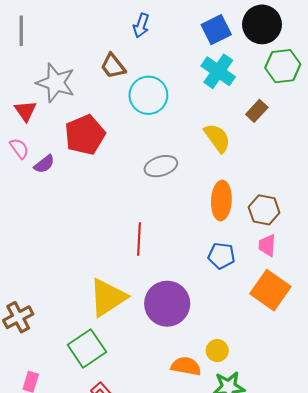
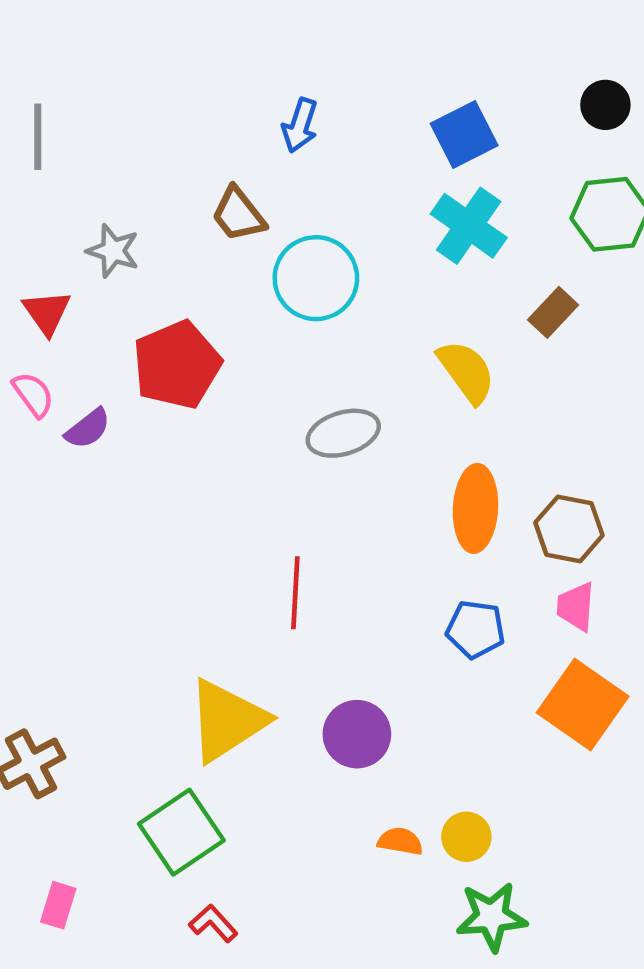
black circle: (262, 24) -> (605, 105), moved, size x0.6
gray star: (56, 83) -> (113, 251), size x0.6
purple circle: (167, 304) -> (357, 734), size x0.7
orange semicircle: (186, 366) -> (400, 841), moved, size x0.7

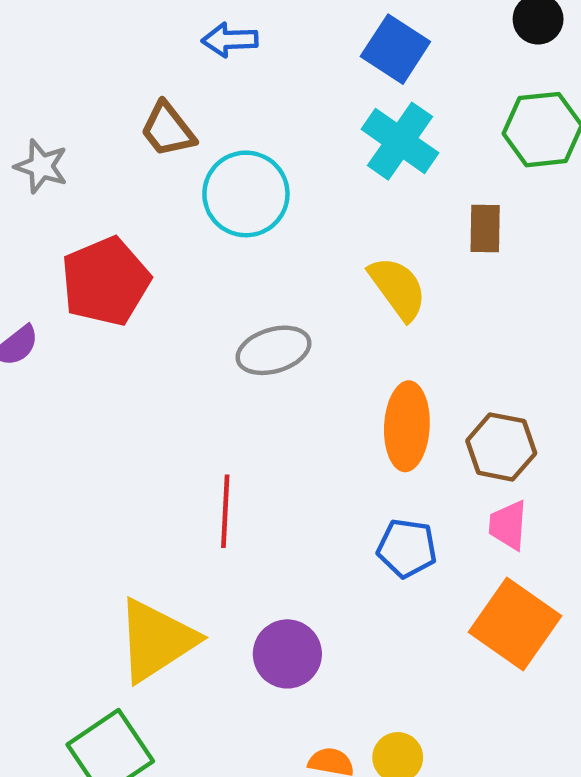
blue arrow: (300, 125) -> (230, 40), turned 70
blue square: (464, 135) -> (395, 49), turned -30
brown rectangle: (553, 312) -> (485, 228), turned -42

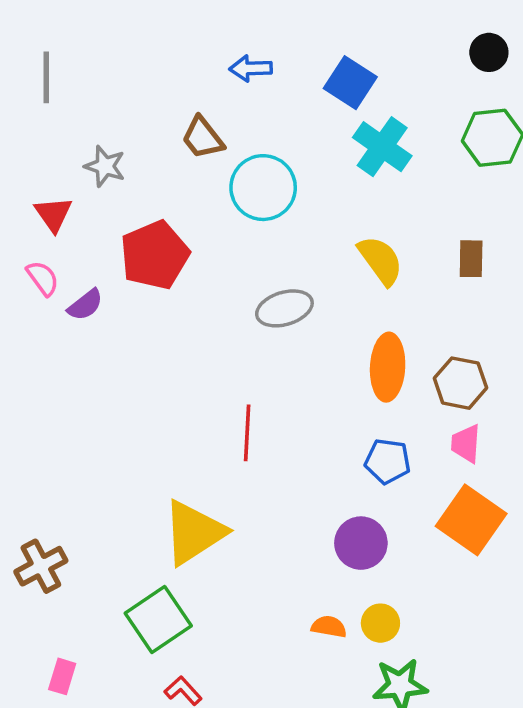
blue square: (395, 49) -> (350, 83), moved
brown rectangle: (485, 228) -> (471, 259), moved
purple circle: (287, 654) -> (361, 543), moved

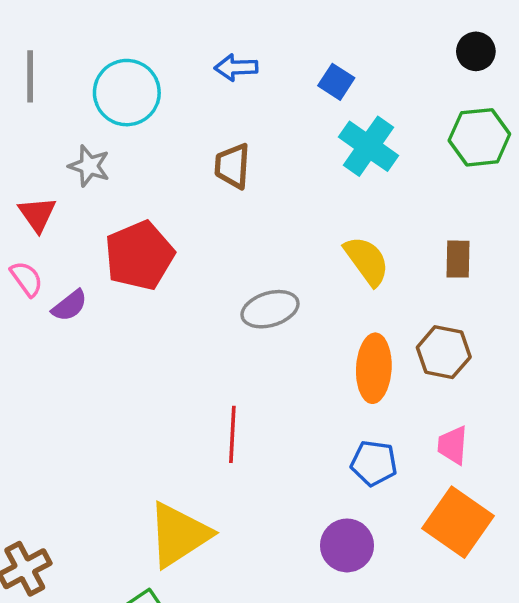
blue square: (350, 83) -> (336, 82), size x0.7
brown trapezoid: (203, 138) -> (232, 166), moved, turned 42
cyan circle: (263, 188) -> (127, 93), moved
brown hexagon: (460, 383) -> (444, 352), moved

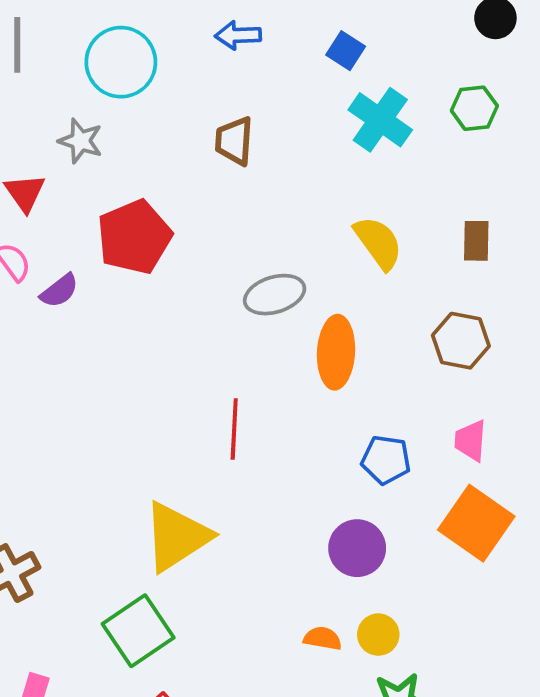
green hexagon: (479, 137) -> (474, 108), moved, size x0.7
orange ellipse: (374, 368) -> (336, 352), moved

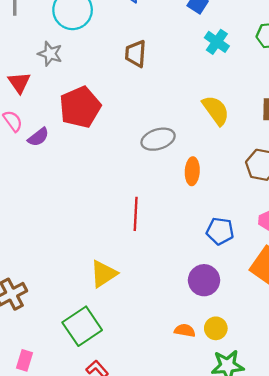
cyan cross: (380, 120) -> (217, 42), size x0.7
orange ellipse: (336, 352) -> (192, 171), size x0.7
yellow triangle: (177, 537) -> (104, 274), size x0.7

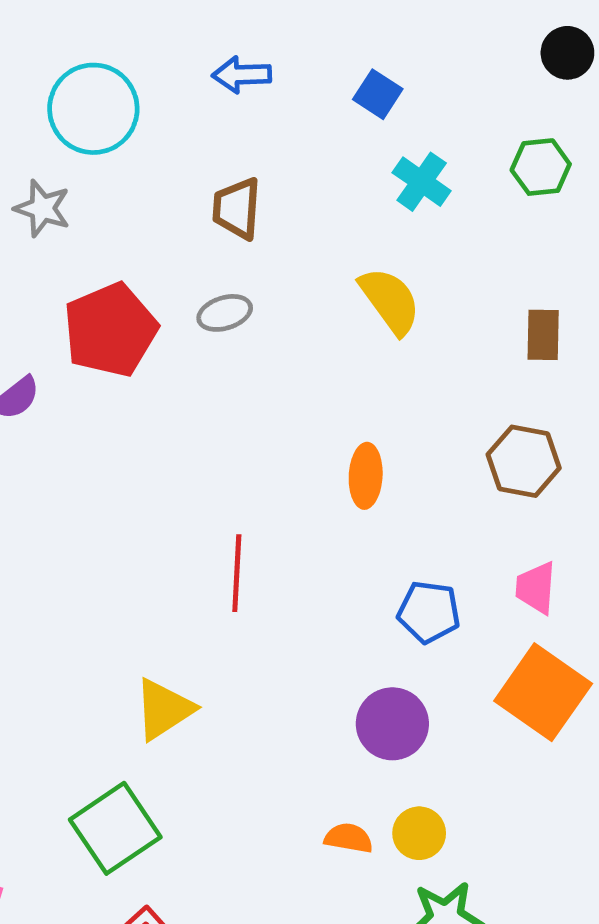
yellow semicircle: (216, 110) -> (390, 301), moved
gray ellipse: (158, 139) -> (225, 313), moved, size x0.7

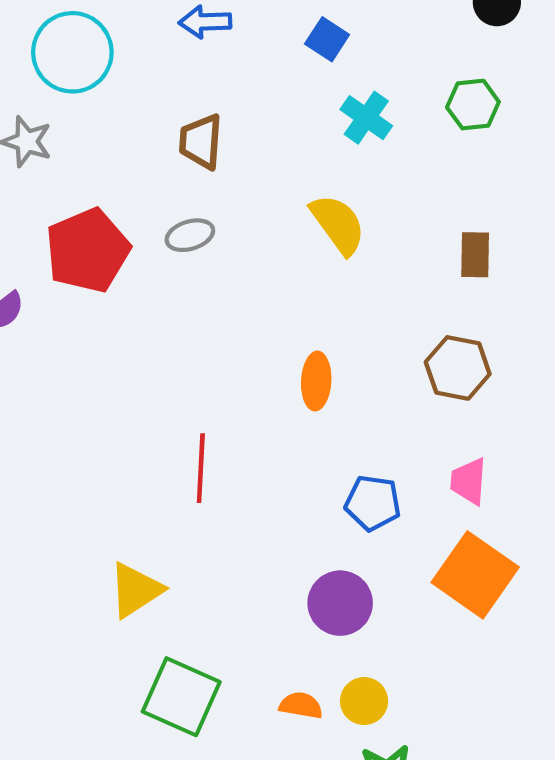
green square: (115, 828) -> (181, 697), moved, turned -32

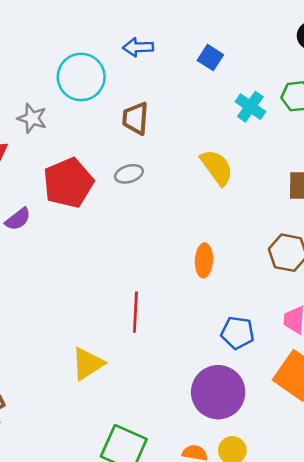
cyan circle: (72, 52) -> (81, 77), moved
cyan cross: (366, 118) -> (250, 107), moved
yellow triangle: (135, 590) -> (88, 364), moved
purple circle: (340, 603) -> (218, 392), size x1.4

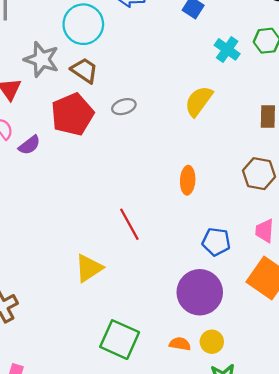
gray star: (32, 118) -> (42, 59), size x1.4
brown trapezoid: (135, 118) -> (84, 70), moved, turned 120
yellow semicircle: (217, 167) -> (199, 101), turned -108
red line: (135, 312) -> (129, 224), turned -32

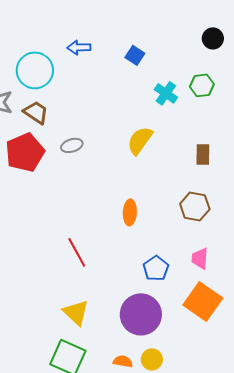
blue pentagon: (216, 242) -> (156, 268), turned 30
yellow triangle: (89, 268) -> (76, 312), moved, turned -44

